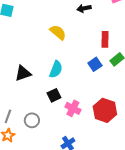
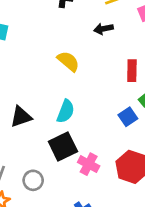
blue square: (95, 64) -> (128, 117), moved
black square: (54, 95) -> (63, 146), size x1.5

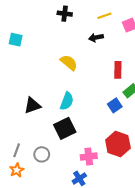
pink cross: (89, 164) -> (89, 157), moved, turned -35

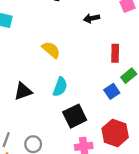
yellow semicircle: (69, 63) -> (51, 50), moved
black square: (65, 128) -> (75, 116), moved

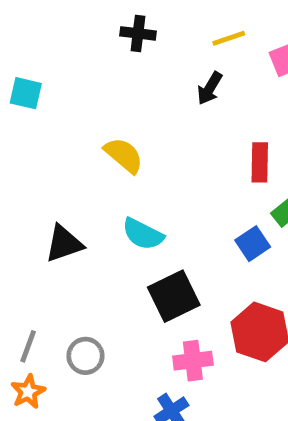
black arrow: (92, 18) -> (210, 88), turned -48
cyan semicircle: (60, 87) -> (143, 234), turned 96

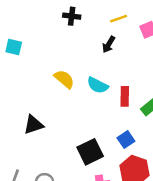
red rectangle: (260, 162) -> (125, 96), moved
cyan semicircle: (143, 234) -> (98, 85), moved
blue square: (253, 244) -> (126, 139), moved

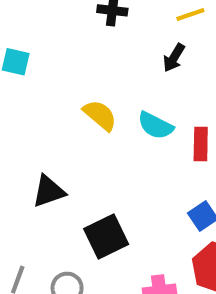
black square: (90, 152) -> (106, 237), moved

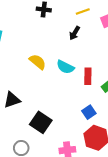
black square: (106, 237) -> (41, 122), turned -30

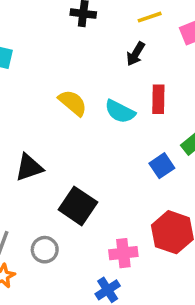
red rectangle: (88, 76) -> (158, 99), moved
blue square: (89, 112) -> (162, 166), moved

